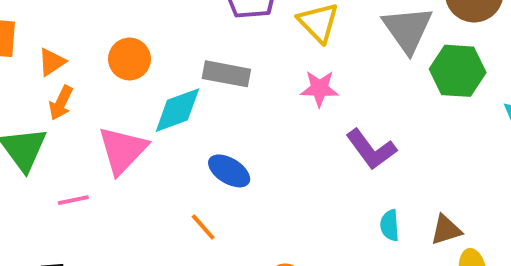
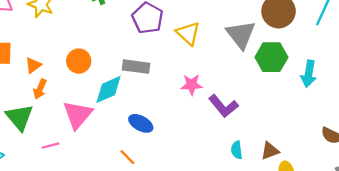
pink star: (319, 89) -> (192, 85), moved

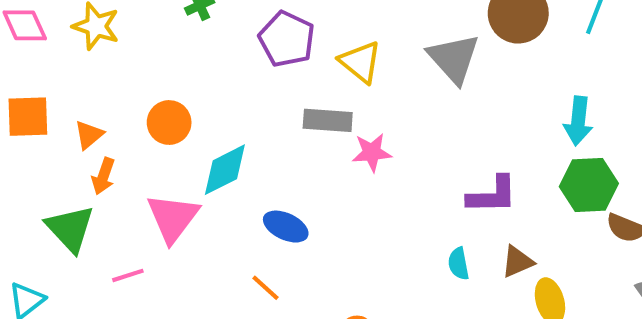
green hexagon: (271, 57) -> (589, 185), moved
gray rectangle: (136, 67) -> (328, 120), moved
purple L-shape: (223, 106) -> (492, 195), moved, turned -48

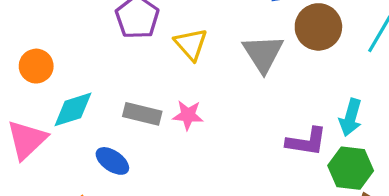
gray rectangle: (328, 120) -> (142, 114), moved
purple L-shape: (492, 195) -> (306, 142), moved

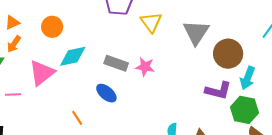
brown circle: (318, 27) -> (228, 54), moved
blue ellipse: (112, 161) -> (106, 93), moved

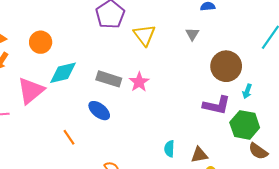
gray triangle: (196, 32) -> (192, 34), moved, size x0.5
pink star: (145, 67) -> (139, 82), turned 30
cyan arrow: (248, 78) -> (247, 91), size x0.6

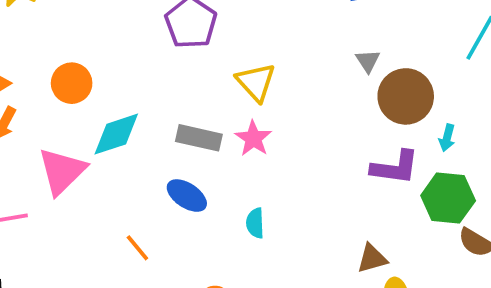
gray triangle: (192, 34) -> (368, 61), moved
yellow triangle: (144, 35) -> (256, 82), moved
cyan semicircle: (169, 149) -> (255, 223), moved

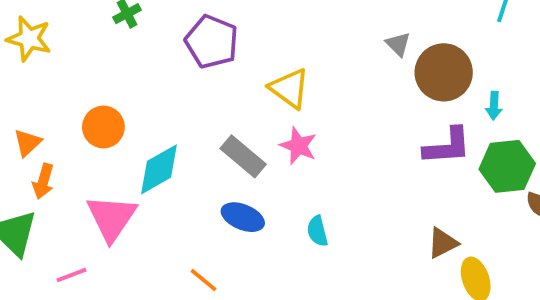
gray rectangle: (199, 138) -> (243, 156), turned 39

